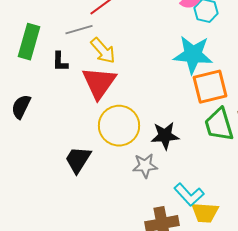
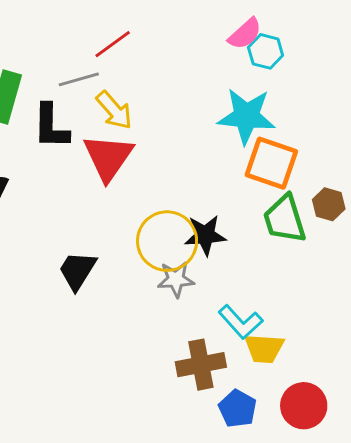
black L-shape: (60, 62) -> (51, 126), size x1.6
orange square: (210, 87) -> (271, 163), turned 33
yellow circle: (119, 126) -> (167, 241), moved

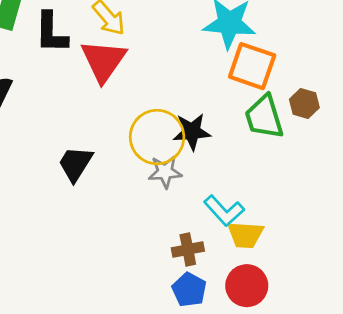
brown cross: (201, 365) -> (188, 249), size x0.7
red circle: (304, 406) -> (247, 286), moved
blue pentagon: (238, 409) -> (189, 290), moved

